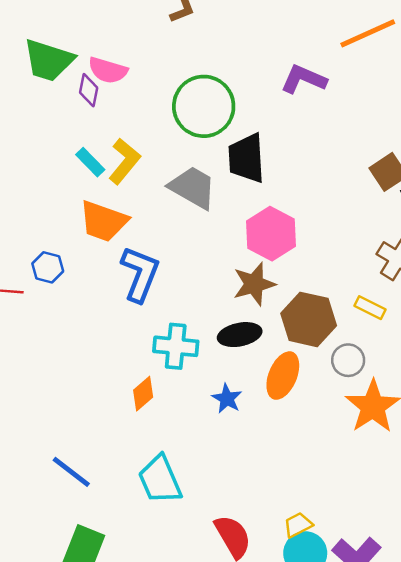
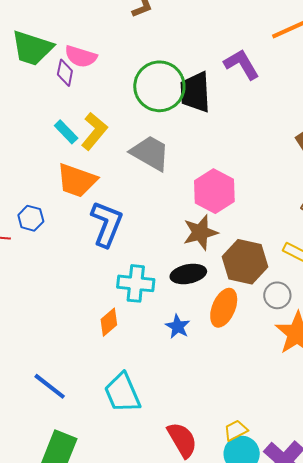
purple L-shape: (304, 79) -> (242, 64), turned 36
black trapezoid: (246, 158) -> (195, 92), moved

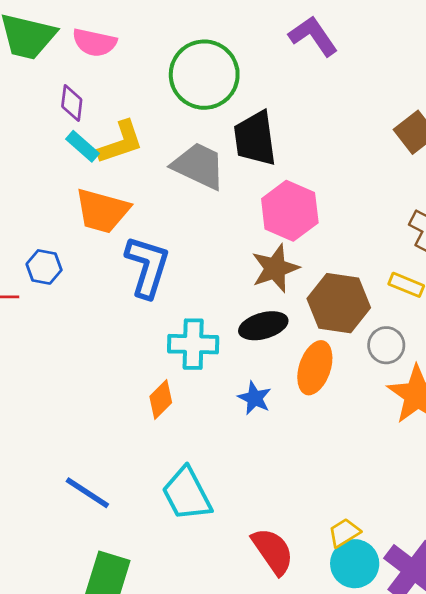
purple diamond: (65, 73) -> (72, 103), moved
black trapezoid: (195, 92) -> (255, 138), moved
yellow L-shape: (94, 131) -> (121, 142), turned 36

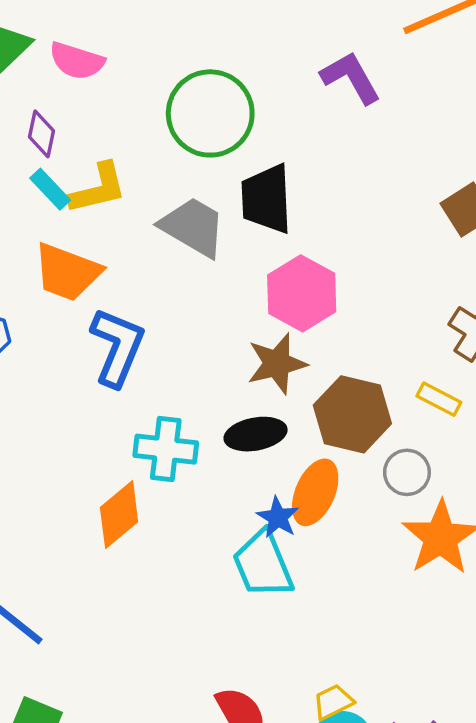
blue star: (255, 398) -> (278, 517), moved
orange diamond: (161, 399) -> (119, 515), size x1.4
cyan trapezoid: (187, 494) -> (263, 564), moved

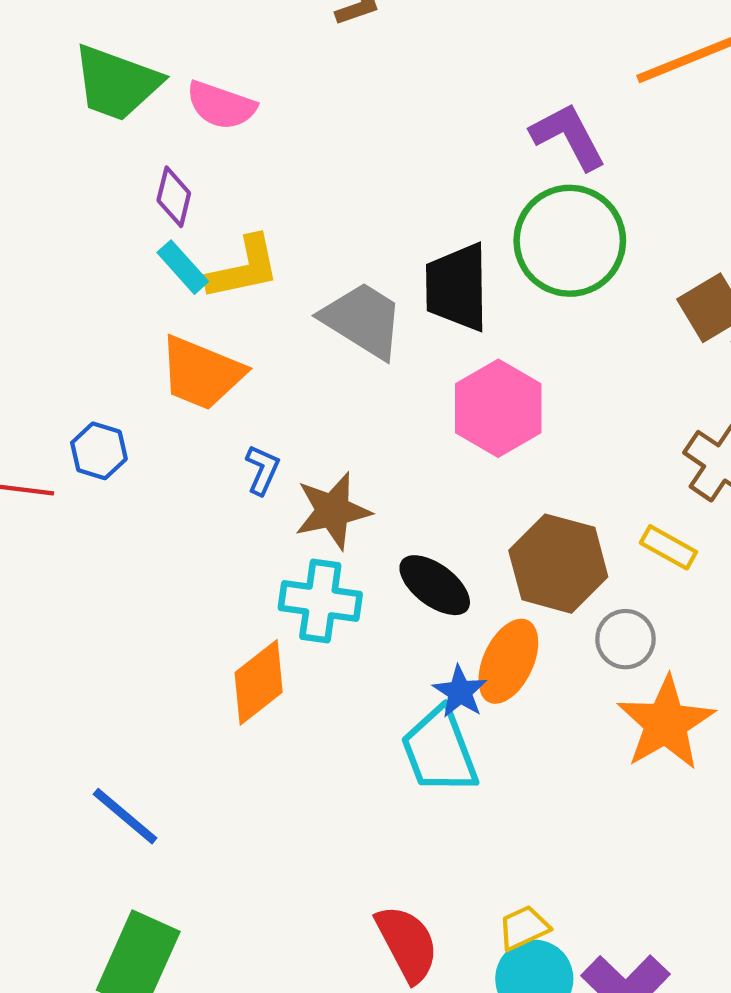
green circle: (210, 113) -> (570, 241), moved
blue L-shape: (117, 347) -> (262, 470), size x0.5
brown star: (277, 364) -> (333, 511), moved
black ellipse: (256, 434) -> (435, 585), turned 46

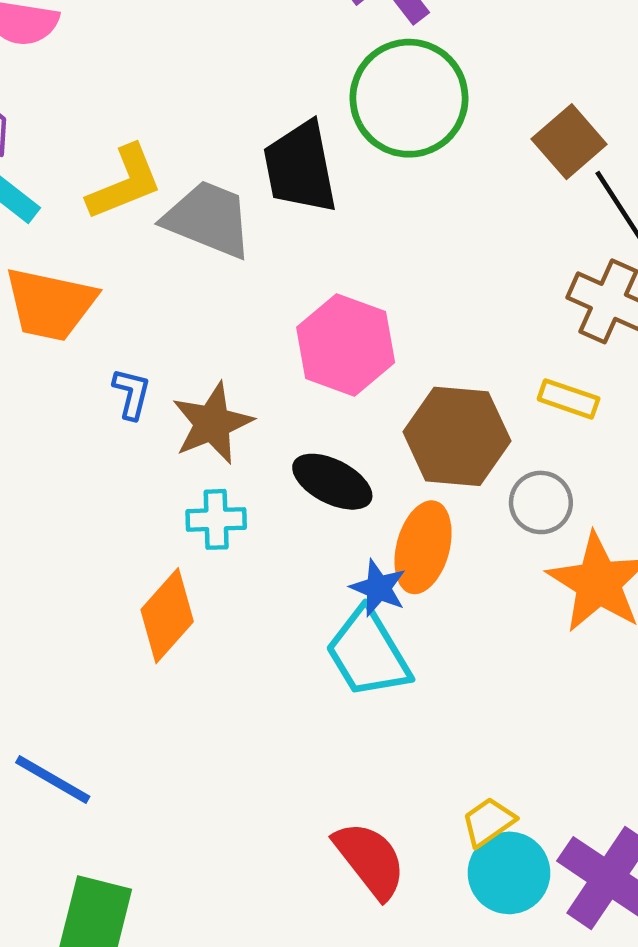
yellow L-shape: (243, 268) -> (125, 183), moved
pink hexagon: (498, 408) -> (346, 345), moved
cyan cross: (320, 601) -> (216, 519), size x0.7

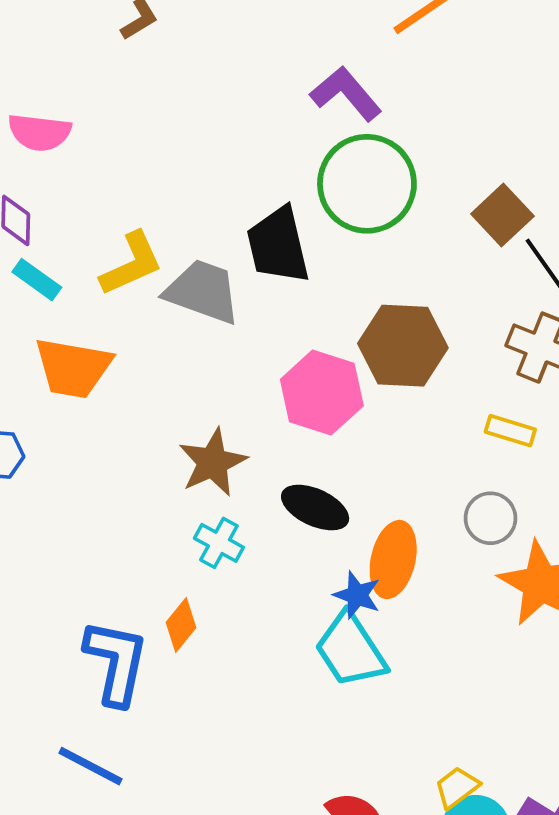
blue L-shape: (132, 394) -> (116, 662), moved, size x2.0
brown hexagon: (457, 436) -> (403, 346), moved
cyan cross: (216, 519) -> (219, 543), turned 33
orange diamond: (167, 616) -> (181, 625), size x0.7

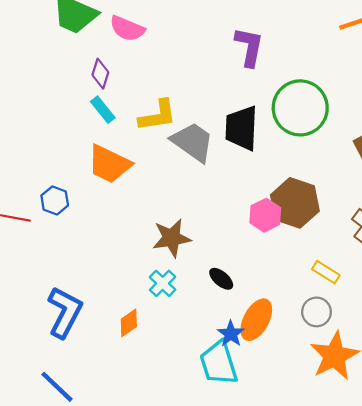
purple L-shape: (346, 94) -> (249, 47), moved, turned 36
pink hexagon: (322, 393) -> (265, 215), moved, size x0.7
yellow rectangle: (510, 431) -> (326, 272), moved
black ellipse: (315, 508) -> (221, 279), size x0.7
blue L-shape: (116, 662) -> (65, 312), moved

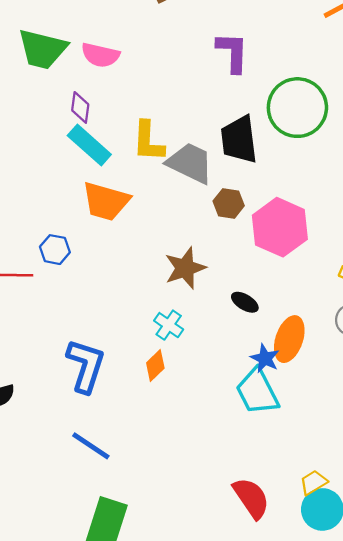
cyan rectangle: (103, 110) -> (89, 145), size x1.5
yellow L-shape: (158, 116) -> (148, 141), turned 111
brown hexagon: (295, 203) -> (229, 203), moved, size x0.6
pink hexagon: (265, 215) -> (280, 227), size x1.6
cyan cross: (163, 283) -> (169, 325), moved

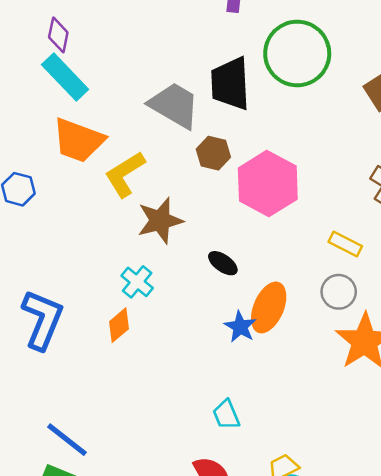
yellow L-shape: (148, 141) -> (125, 174), moved, turned 51
cyan trapezoid: (257, 392) -> (226, 415), moved, size x0.6
blue line: (91, 446) -> (67, 440), moved

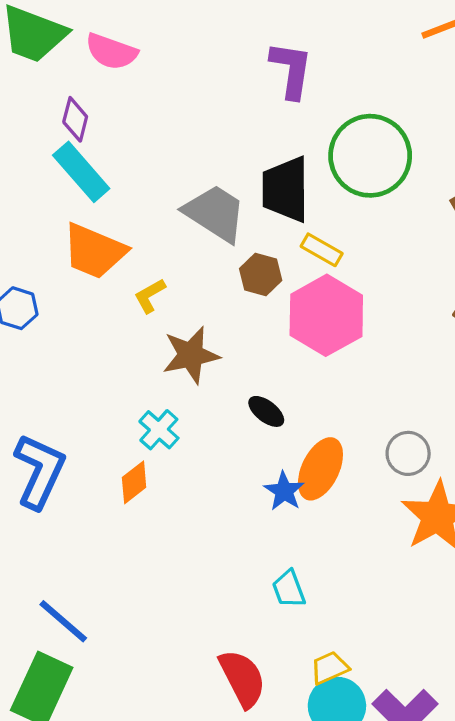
yellow L-shape: (125, 174) -> (150, 296), size x0.6
yellow rectangle: (345, 244) -> (322, 250), moved
cyan trapezoid: (226, 415) -> (289, 589), moved

